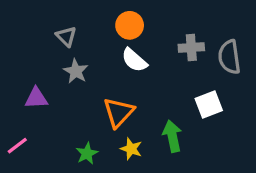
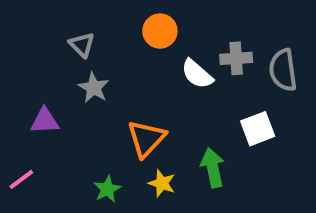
white semicircle: (134, 60) -> (197, 74), moved

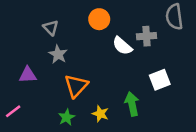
gray semicircle: (283, 70) -> (174, 17), moved
orange triangle: (146, 138) -> (76, 86), moved

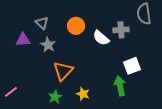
orange circle: (99, 19) -> (76, 26), moved
purple triangle: (28, 75) -> (23, 40), moved
green arrow: (132, 104) -> (120, 86), moved

